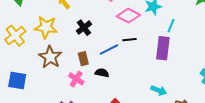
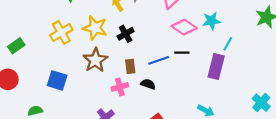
black cross: (84, 28) -> (126, 34), moved
pink cross: (76, 79) -> (120, 87), turned 35

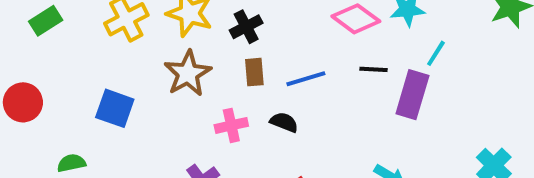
green rectangle: (16, 46) -> (46, 21), moved
black line: (182, 53) -> (373, 69), moved
brown rectangle: (130, 66) -> (254, 72), moved

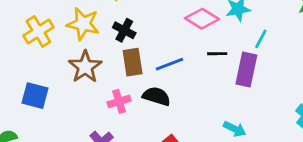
black cross: (246, 27) -> (124, 30), turned -30
brown rectangle: (254, 72) -> (133, 62), size x1.4
black semicircle: (284, 122) -> (156, 96), size x1.4

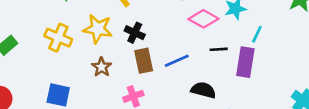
yellow cross: (38, 32) -> (58, 38), turned -32
brown star: (85, 67) -> (102, 67), size x0.7
black semicircle: (156, 96) -> (203, 90), moved

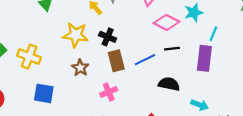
yellow cross: (58, 38) -> (29, 57), moved
black line: (219, 49) -> (172, 49), moved

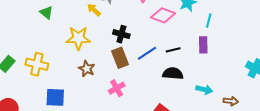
black cross: (108, 37) -> (121, 34), moved
black line: (172, 49) -> (173, 50), moved
purple rectangle: (204, 58) -> (203, 45), size x0.7

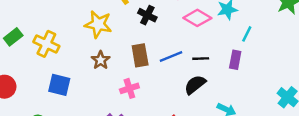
black cross: (121, 34) -> (147, 15), moved
black semicircle: (173, 73) -> (195, 85), turned -54

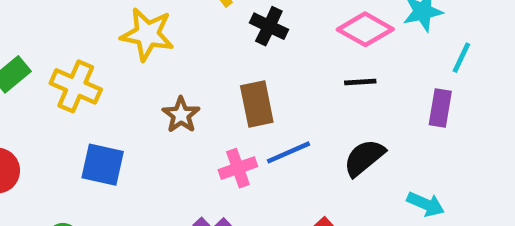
yellow star: (98, 24) -> (147, 34), moved
blue line: (171, 56) -> (288, 152), moved
black line: (201, 59) -> (360, 82), moved

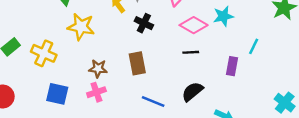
cyan line: (461, 58) -> (254, 46), moved
brown star: (181, 115) -> (98, 69), turned -30
blue line: (288, 152) -> (153, 101), moved, turned 45
pink cross: (238, 168) -> (96, 92), moved

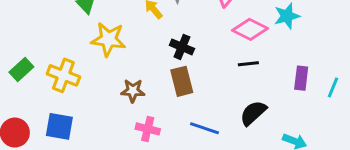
black cross: (144, 23) -> (182, 47), moved
cyan line: (254, 46) -> (333, 87), moved
pink cross: (96, 92) -> (148, 129), moved, turned 36
blue square: (57, 94) -> (59, 126), moved

